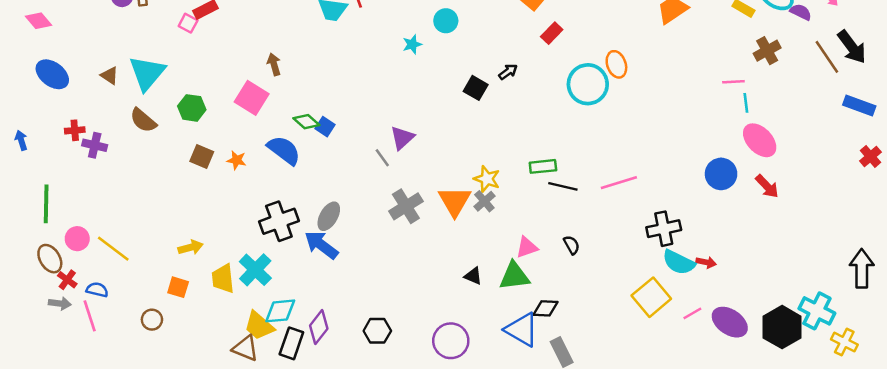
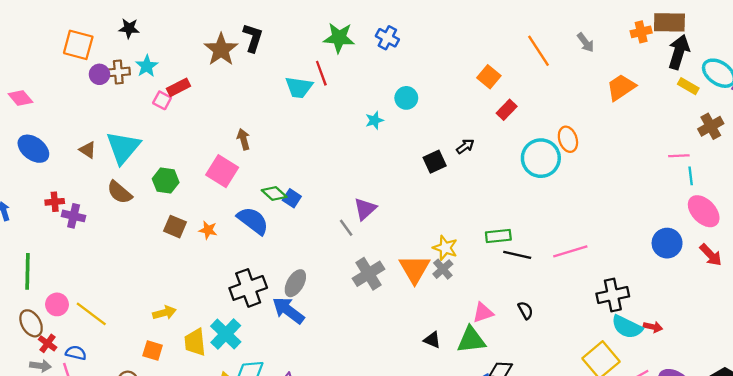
black square: (476, 88) -> (435, 162), turned 35

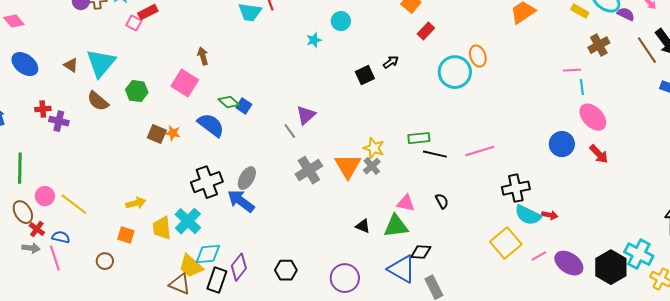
brown square: (175, 227) -> (157, 134), moved
pink triangle: (483, 313) -> (406, 203), turned 30

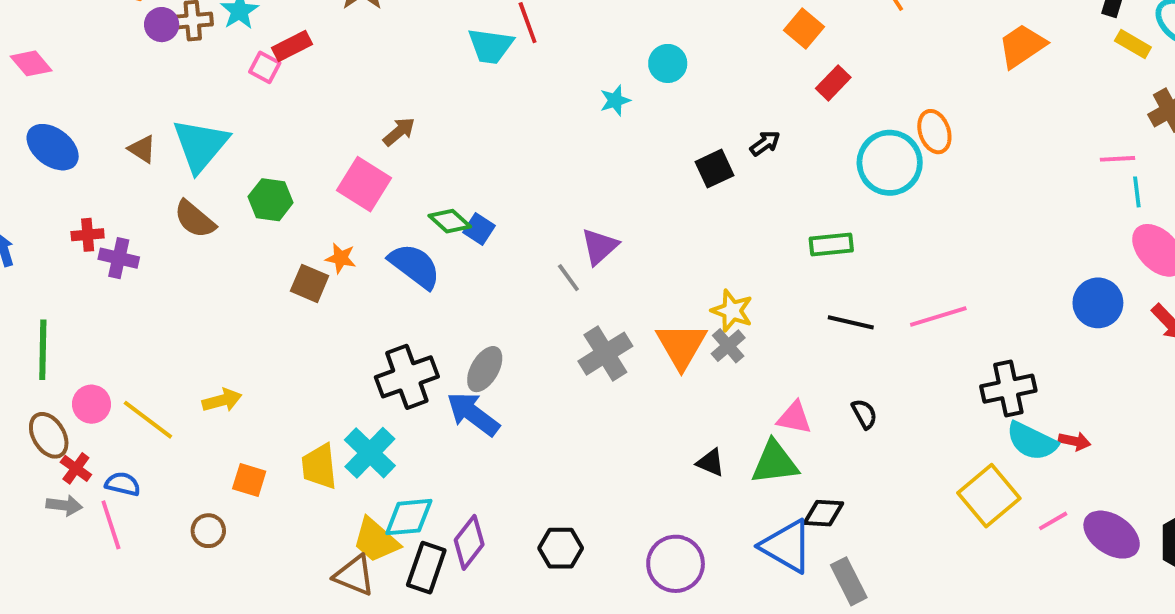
brown arrow: (203, 56) -> (399, 132), turned 66
orange star: (173, 133) -> (341, 258), moved
green rectangle: (419, 138) -> (831, 245), moved
yellow arrow: (136, 203) -> (222, 400), moved

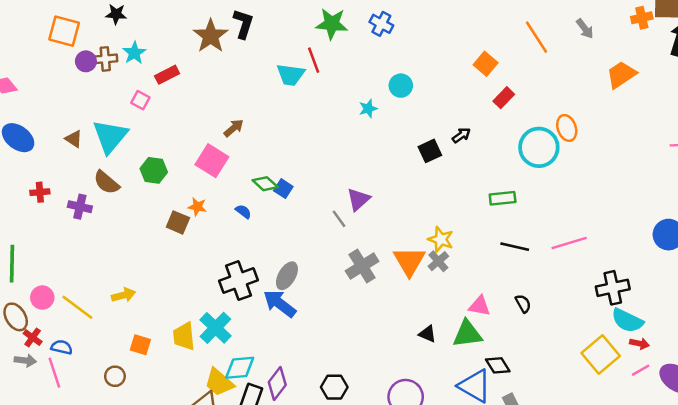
pink square: (265, 67) -> (140, 100), moved
purple cross: (119, 258) -> (80, 207), moved
blue semicircle: (415, 266) -> (243, 212), size x0.5
red arrow: (1075, 441) -> (639, 344), moved
black diamond: (823, 513) -> (498, 365), turned 55

